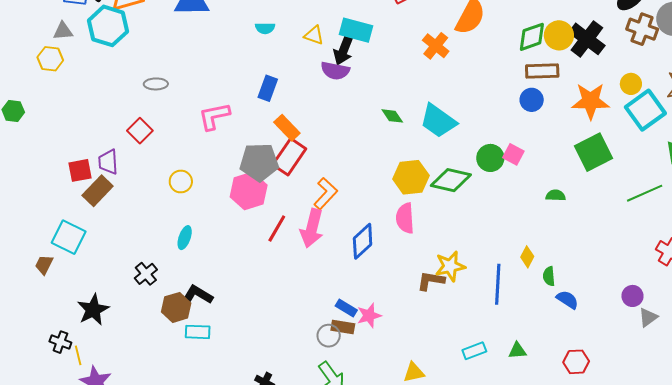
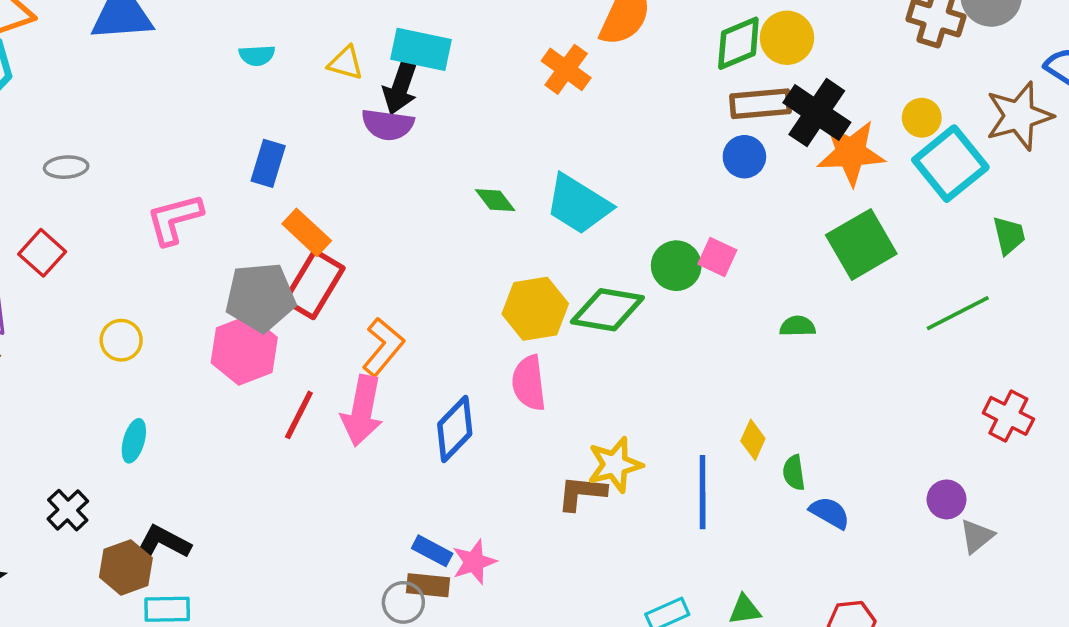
black cross: (587, 39) -> (817, 113), moved

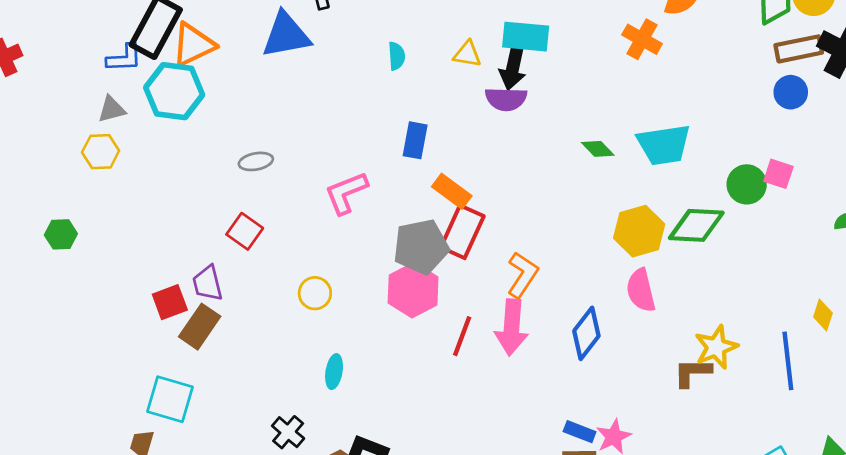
cyan semicircle: (257, 55) -> (397, 56), turned -84
cyan trapezoid: (578, 204) -> (664, 145), turned -34

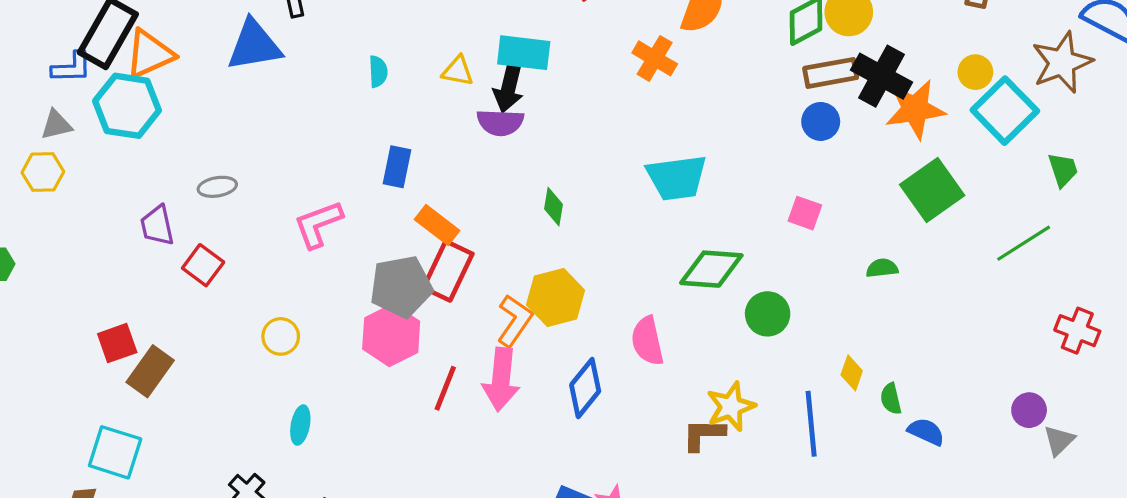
green diamond: (598, 149) -> (553, 207), moved, turned 52
green circle: (747, 184) -> (768, 314), moved
yellow hexagon: (639, 231) -> (556, 297), moved
purple trapezoid: (208, 283) -> (157, 226), moved

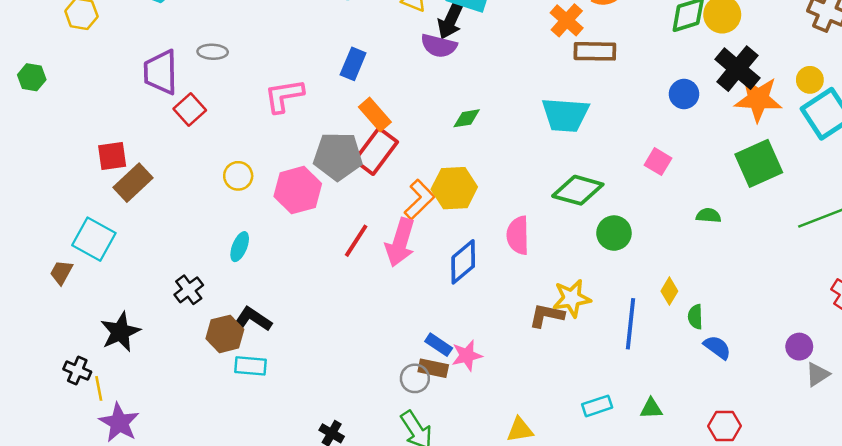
brown rectangle: (831, 73) -> (595, 51), moved
green diamond: (553, 207) -> (467, 118), turned 60
purple trapezoid: (157, 226) -> (161, 72), size x1.4
pink hexagon: (391, 335) -> (298, 190), moved

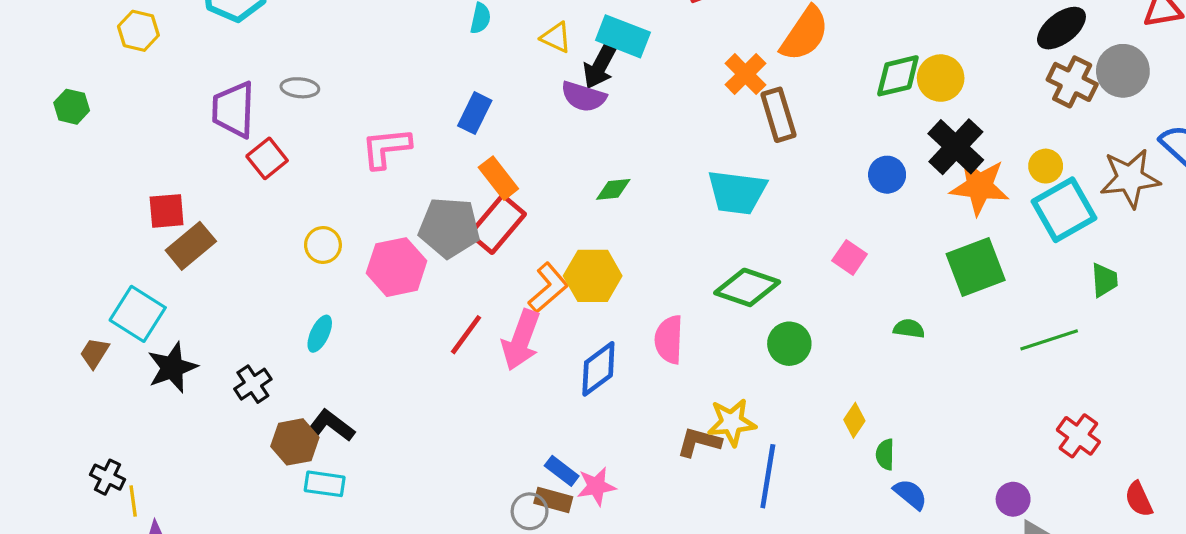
brown rectangle: (595, 51) -> (778, 115), turned 69
blue line: (631, 324) -> (768, 476), moved
black star: (120, 332) -> (172, 368), moved

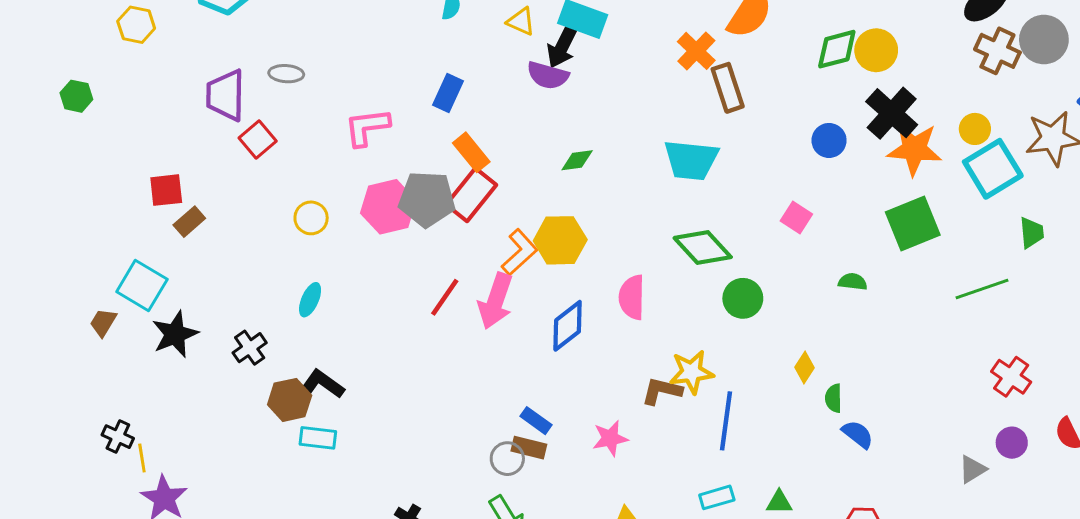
brown rectangle: (191, 246) -> (189, 222), size x0.7
pink hexagon: (397, 267) -> (388, 207), moved
green diamond: (747, 287) -> (703, 247), turned 30
pink star: (596, 486) -> (610, 438), moved
purple circle: (1013, 499) -> (1012, 443), moved

